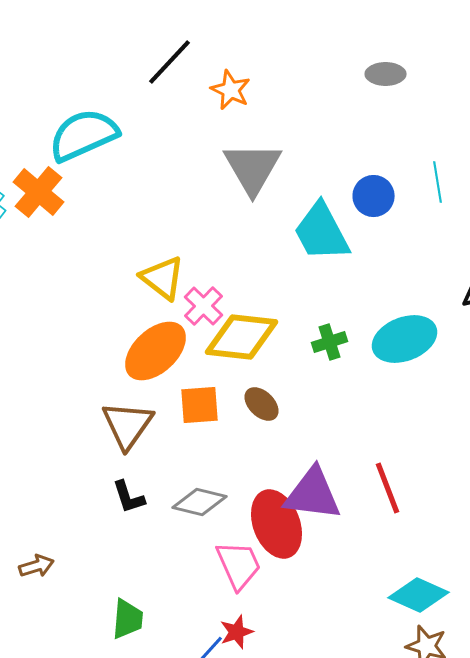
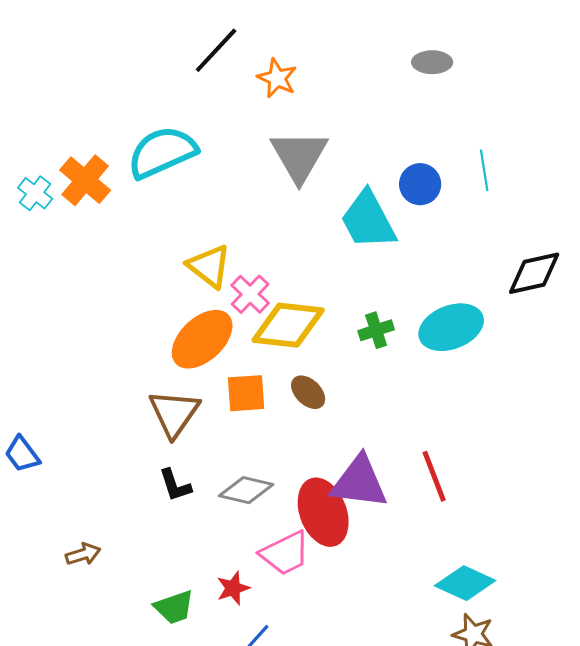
cyan semicircle: (84, 135) -> (162, 152), moved
pink trapezoid: (238, 565) -> (285, 553), turned 88
green trapezoid: (128, 619) -> (174, 607), turned 66
red star: (236, 632) -> (233, 588), moved

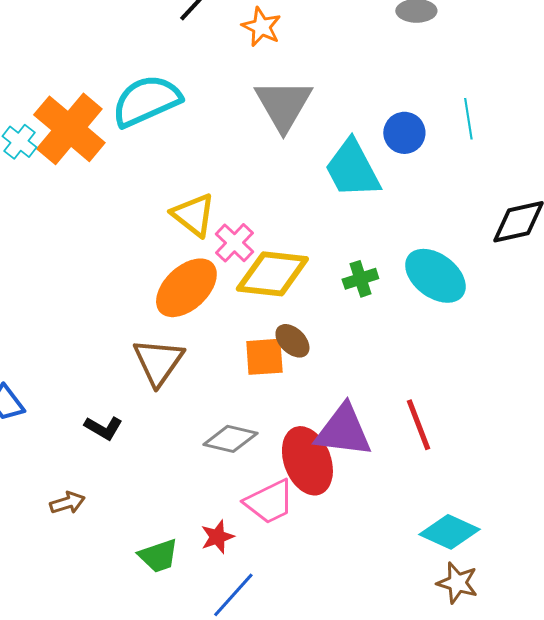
orange cross: (85, 180) -> (69, 129), size x1.4
cyan ellipse: (451, 327) -> (435, 276), turned 58
orange square: (246, 393) -> (264, 357), moved
black L-shape: (175, 485) -> (103, 428), moved, turned -42

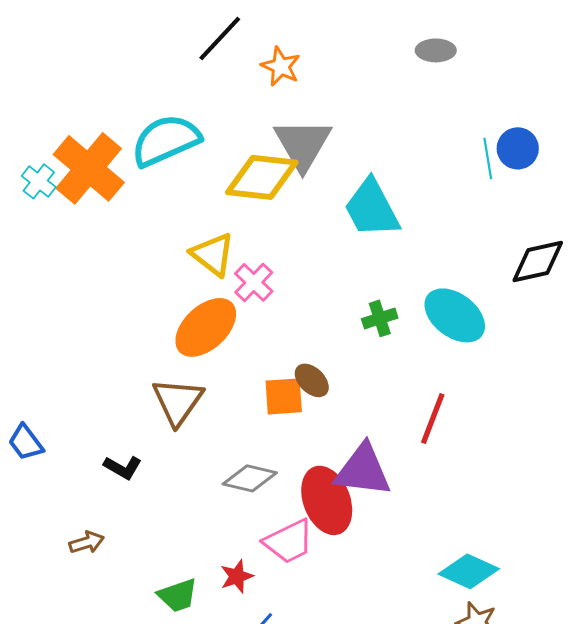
blue circle: (404, 133) -> (518, 148), moved
yellow diamond: (272, 274) -> (262, 177), moved
red line: (418, 425) -> (433, 418), moved, turned 42

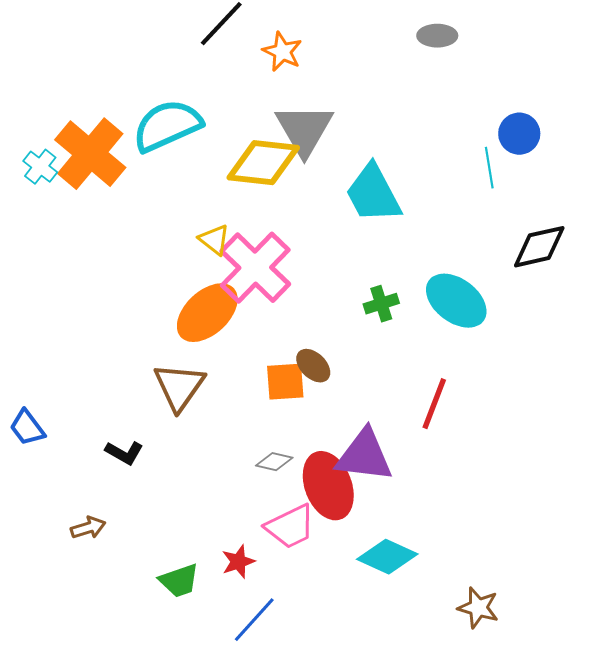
cyan line: (488, 158) -> (489, 168), moved
yellow triangle: (213, 254) -> (214, 240), size x0.7
pink cross: (254, 282) -> (255, 268), size x1.8
gray diamond: (250, 478) -> (274, 462), moved, size x0.7
cyan diamond: (469, 571) -> (387, 557), moved

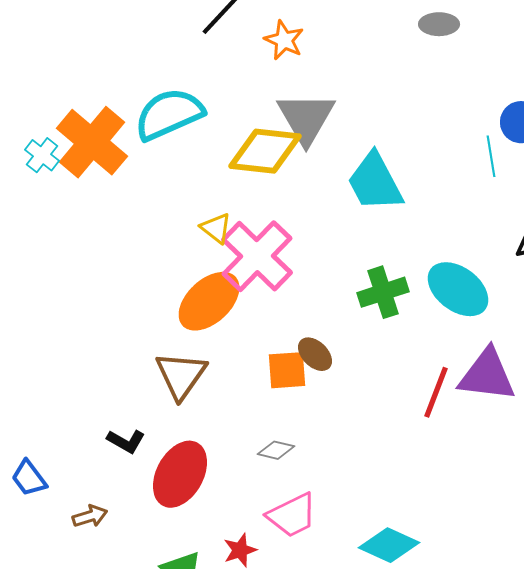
green cross: (381, 304) -> (383, 292), size x1.4
blue trapezoid: (27, 428) -> (29, 478), moved
purple triangle: (364, 456) -> (487, 375), moved
red ellipse: (328, 486) -> (180, 474), moved, turned 50

